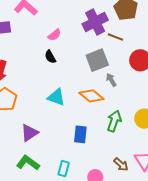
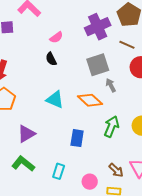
brown line: (115, 37) -> (127, 45), moved

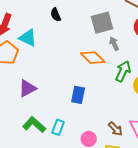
cyan triangle: (55, 100) -> (28, 38), moved
green arrow: (111, 127) -> (123, 71), moved
green L-shape: (23, 164) -> (34, 125), moved

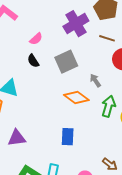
gray square: (102, 23) -> (66, 62), moved
purple triangle: (27, 88) -> (17, 138), turned 30

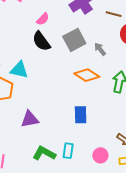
black semicircle: (33, 61) -> (41, 41), size x1.5
gray arrow: (95, 80) -> (100, 49), moved

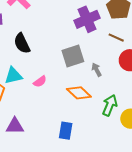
pink semicircle: (43, 19) -> (40, 82), moved
black semicircle: (41, 41) -> (22, 43), moved
cyan triangle: (19, 70) -> (13, 76), turned -36

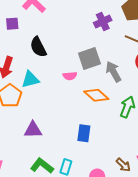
purple cross: (87, 19) -> (103, 22), size x0.7
gray arrow: (97, 70) -> (113, 72), size x1.5
pink semicircle: (40, 82) -> (70, 76), moved, turned 32

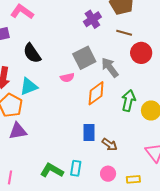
orange diamond: (96, 95) -> (96, 93), turned -70
purple triangle: (33, 130) -> (18, 131), moved
brown arrow: (123, 165) -> (110, 145), moved

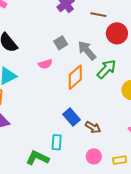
gray square: (84, 58) -> (61, 43), size x0.6
green arrow: (128, 101) -> (107, 69), moved, turned 35
blue rectangle: (89, 133) -> (71, 117), turned -36
cyan rectangle: (76, 168) -> (57, 142), moved

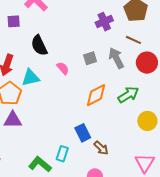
gray arrow: (87, 50) -> (116, 58), moved
pink semicircle: (45, 64) -> (63, 68), moved, turned -128

